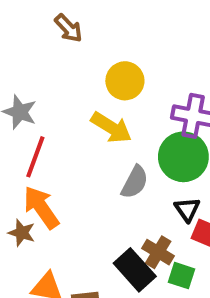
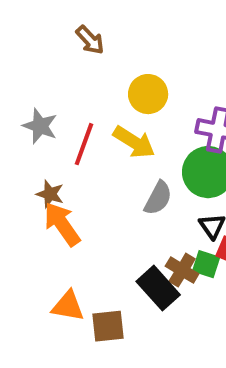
red line: (35, 157) -> (84, 144), moved
brown star: (22, 233) -> (50, 194), moved
green square: (181, 276) -> (206, 264), moved

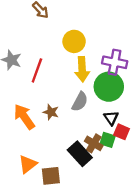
yellow arrow: (134, 142) -> (82, 69), moved, turned 55
brown star: (50, 194) -> (51, 112), moved
orange triangle: (68, 306) -> (28, 164), turned -48

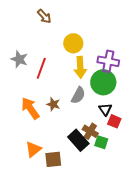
green square: (108, 140) -> (101, 142), moved

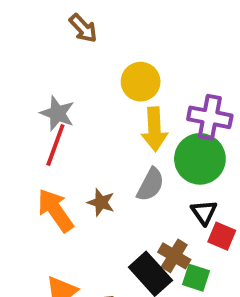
gray star: (19, 59) -> (57, 113), moved
red line: (41, 68) -> (55, 145), moved

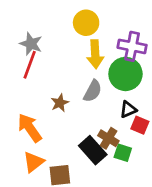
brown star: (101, 202) -> (60, 103), turned 30
orange arrow: (55, 210) -> (30, 128), moved
black triangle: (204, 212) -> (128, 109), turned 42

